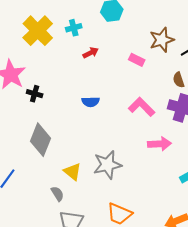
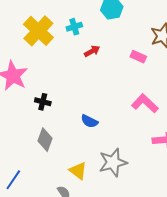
black cross: (35, 94) -> (43, 102), moved
blue semicircle: (91, 102) -> (89, 121), moved, turned 30
gray diamond: (41, 140) -> (45, 140), size x0.7

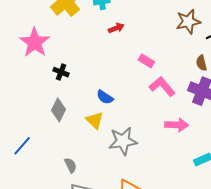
pink rectangle: (138, 57) -> (146, 61), moved
yellow triangle: (78, 171) -> (95, 120), moved

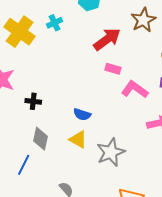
red arrow: (116, 28) -> (107, 39), moved, size x1.8
blue line: (22, 146) -> (24, 165), moved

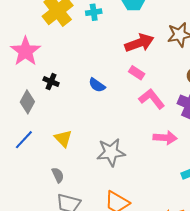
blue semicircle: (82, 114) -> (97, 85), moved
gray diamond: (40, 139) -> (27, 102), moved
yellow triangle: (78, 139) -> (63, 138), moved

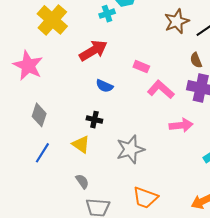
cyan cross: (94, 12) -> (107, 14), moved
red arrow: (139, 43) -> (93, 50), moved
black cross: (51, 82) -> (94, 120), moved

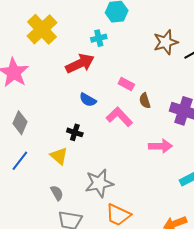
cyan cross: (107, 14) -> (99, 38), moved
brown semicircle: (196, 60) -> (145, 101), moved
pink L-shape: (161, 89) -> (119, 117), moved
gray star: (130, 149) -> (99, 183), moved

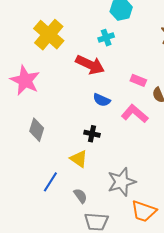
red arrow: (80, 64) -> (90, 65), turned 56
blue line: (20, 161) -> (50, 182), moved

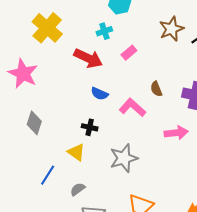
pink rectangle: (138, 80) -> (129, 53), moved, turned -63
gray star: (122, 182) -> (124, 158), moved
gray semicircle: (80, 196) -> (78, 189), turned -91

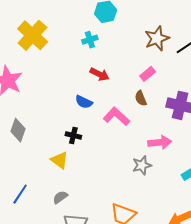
pink rectangle: (129, 53) -> (148, 74), moved
red arrow: (88, 58) -> (99, 74), moved, size x0.7
gray star: (124, 158) -> (142, 165), moved, size x0.7
blue line: (48, 175) -> (20, 194), moved

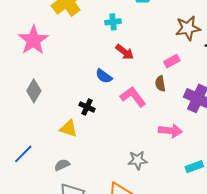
cyan cross: (90, 40) -> (113, 22), moved
yellow triangle: (59, 160) -> (69, 128), turned -30
gray star: (142, 165) -> (138, 160), moved

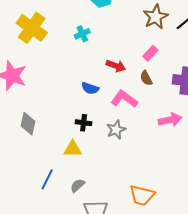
red arrow: (125, 52) -> (116, 66), moved
blue line: (23, 154) -> (47, 179), moved
gray star: (138, 160) -> (116, 130), moved

